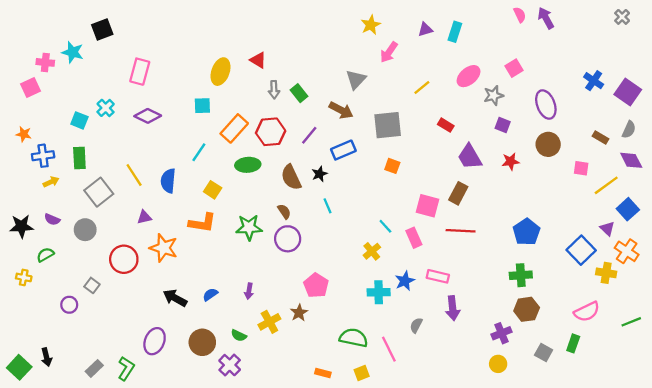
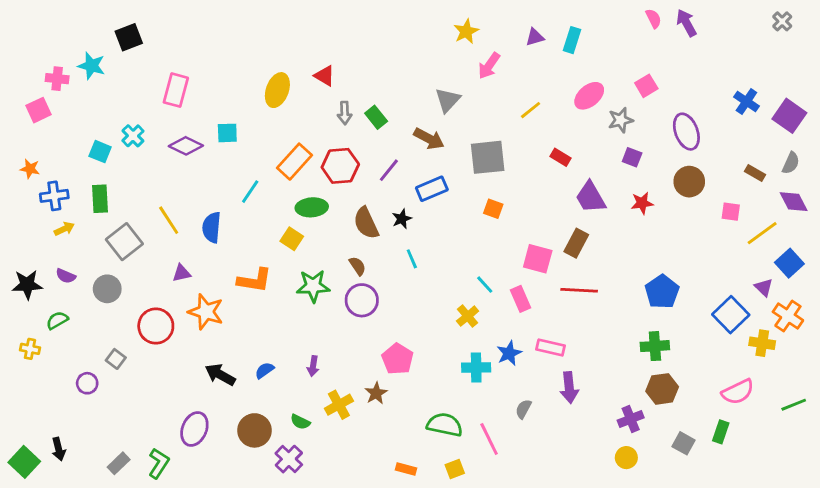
cyan square: (202, 106) -> (227, 133), moved
yellow square: (213, 190) -> (292, 239), moved

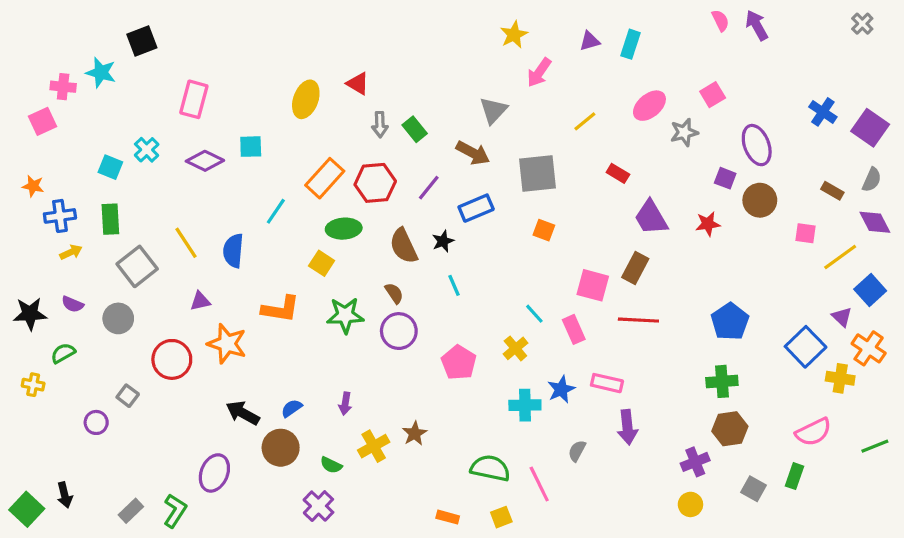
purple square: (632, 157) -> (725, 178), moved
pink pentagon: (398, 359) -> (459, 363), moved
brown circle: (255, 430) -> (281, 448), moved

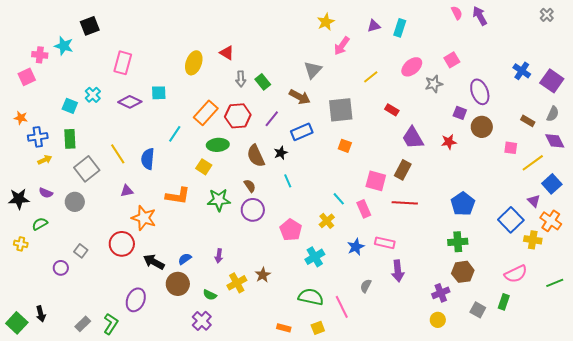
red circle: (172, 359) -> (122, 244), moved
cyan cross: (525, 405) -> (315, 257), moved, turned -30

